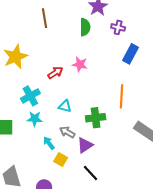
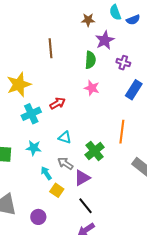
pink star: (80, 64) -> (92, 88), moved
cyan cross: (30, 96) -> (31, 114), moved
green cross: (96, 118) -> (95, 151), turned -36

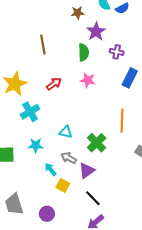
red arrow: (57, 103) -> (54, 84), moved

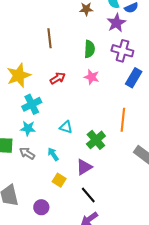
purple star: (96, 31) -> (116, 23), moved
purple cross: (117, 52) -> (122, 51), size x1.5
cyan star: (36, 145) -> (28, 128), moved
gray arrow: (69, 158) -> (27, 153), moved
cyan arrow: (50, 169) -> (53, 154), moved

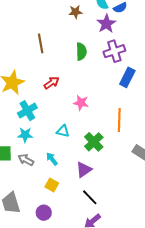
purple cross: (122, 51) -> (114, 51), turned -30
pink star: (92, 77) -> (81, 103), moved
yellow square: (59, 180) -> (52, 185), moved

